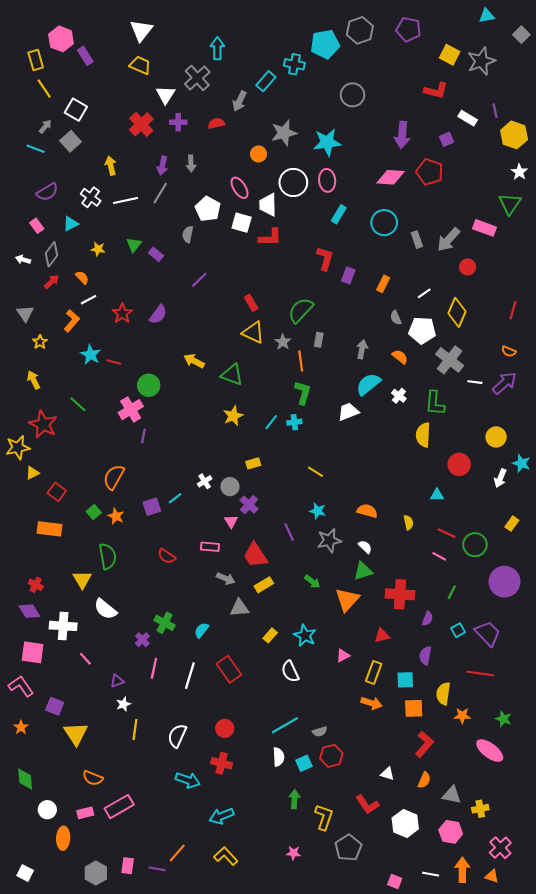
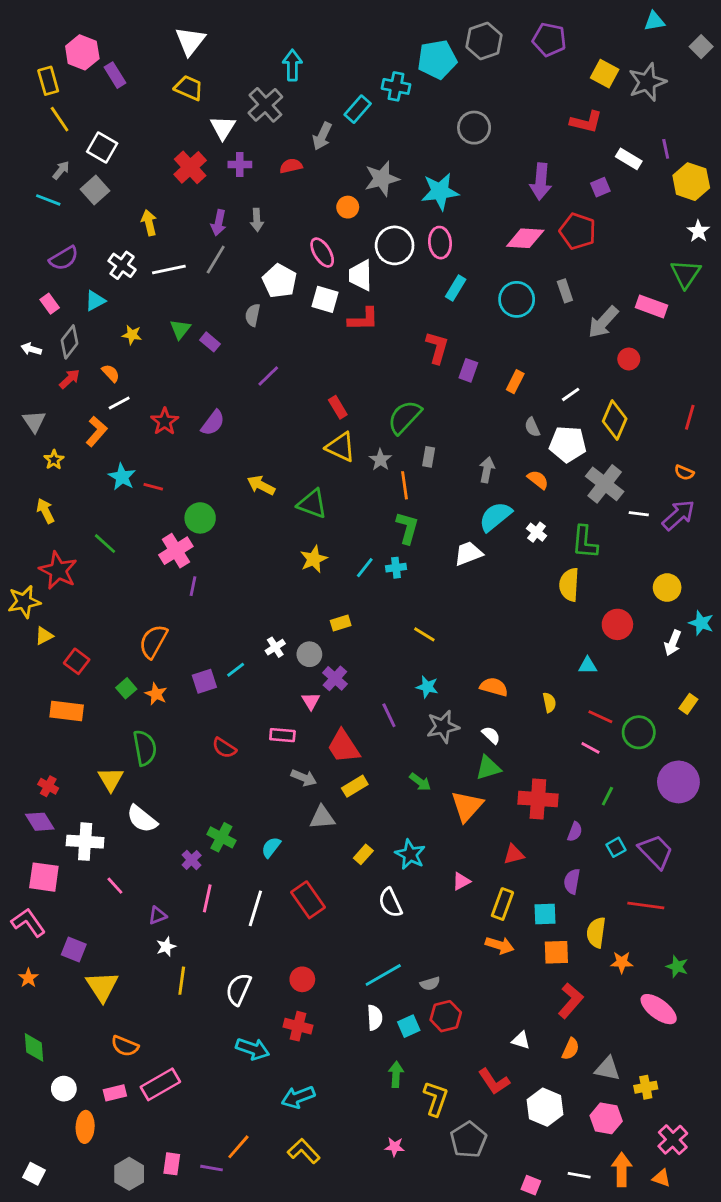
gray rectangle: (417, 240) -> (565, 291), moved

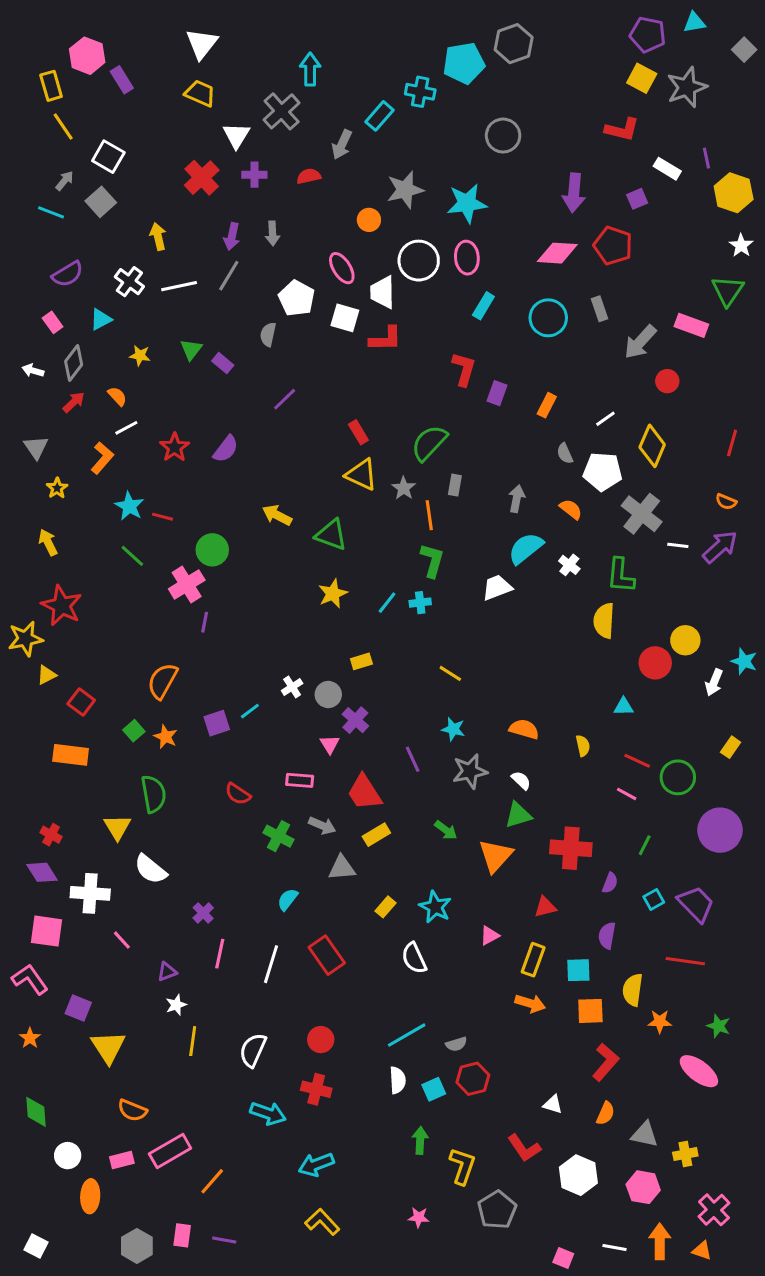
purple pentagon: (549, 40) -> (648, 35), moved
green line: (105, 544) -> (132, 556), moved
yellow circle: (667, 588) -> (685, 640), moved
green cross: (221, 837) -> (279, 836), moved
orange line: (238, 1147) -> (212, 1181), moved

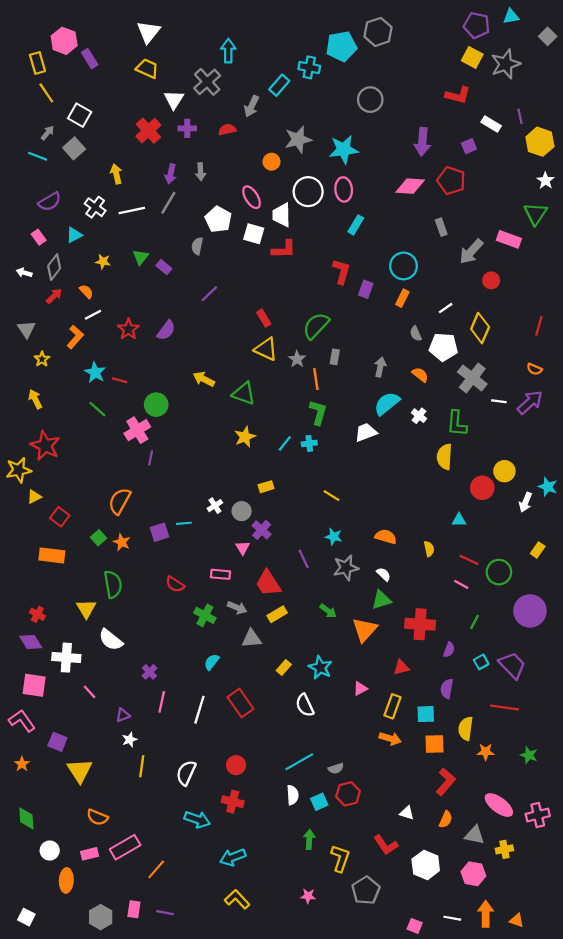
cyan circle: (548, 318) -> (404, 266), moved
cyan line: (250, 711) -> (184, 523), turned 32
pink ellipse: (699, 1071) -> (499, 805), moved
pink cross: (714, 1210) -> (538, 815), moved, turned 30

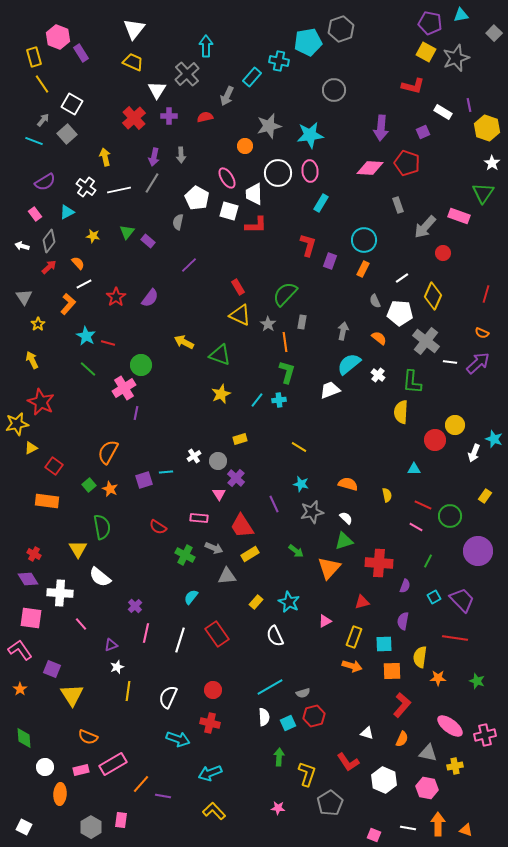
purple line: (165, 913) -> (163, 796), moved

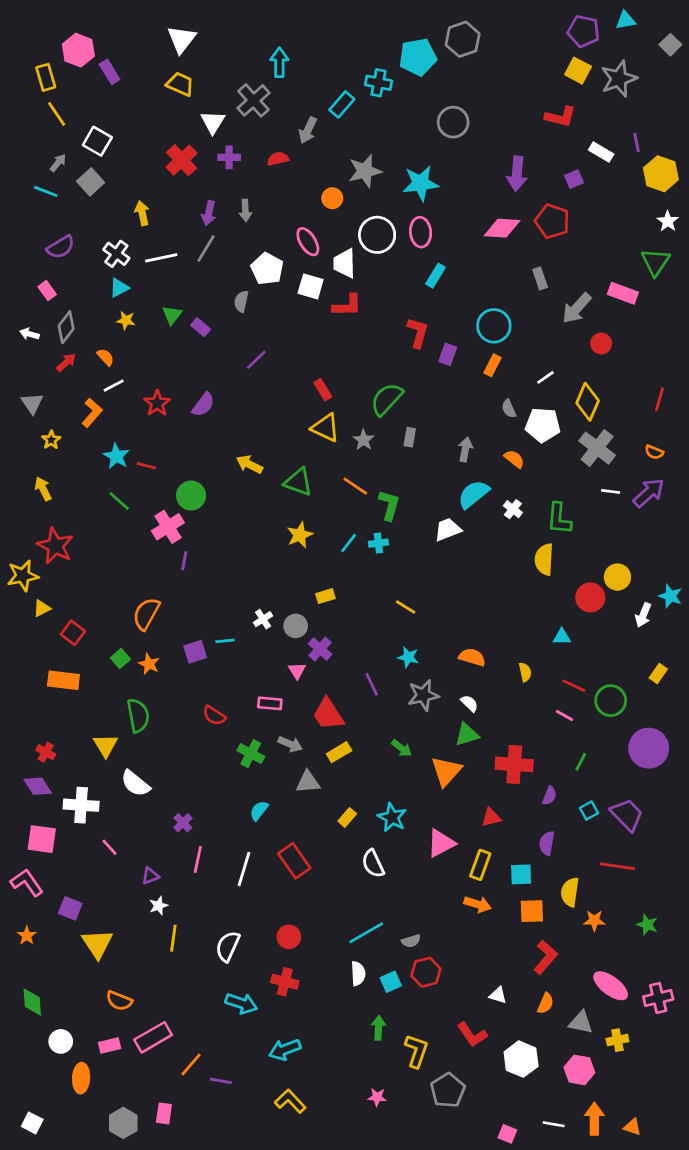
cyan triangle: (67, 212) -> (119, 288), moved
gray cross: (426, 341) -> (597, 448), moved
orange line: (285, 342) -> (355, 486), moved, turned -48
pink triangle: (325, 621) -> (441, 843), size x1.6

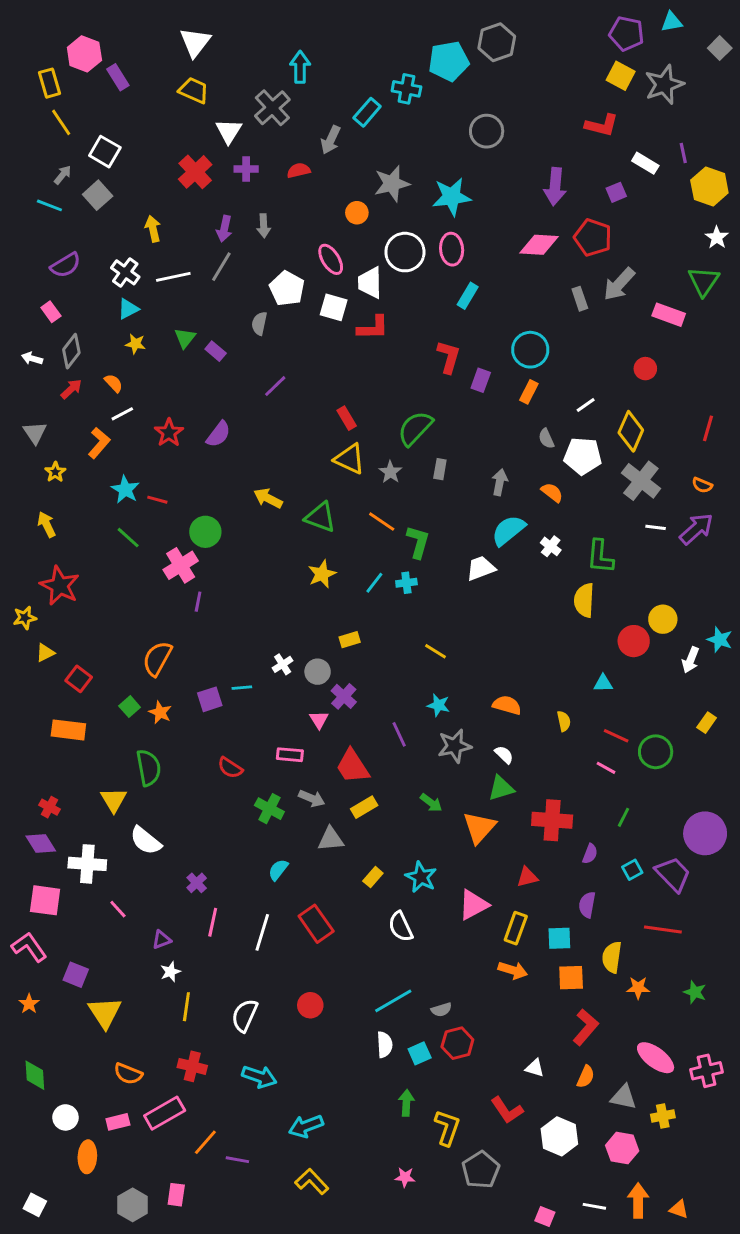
gray arrow: (577, 308) -> (619, 284), moved
yellow star: (23, 576) -> (25, 618), size x0.7
purple circle: (649, 748) -> (705, 833), moved
red cross: (285, 982) -> (192, 1066), moved

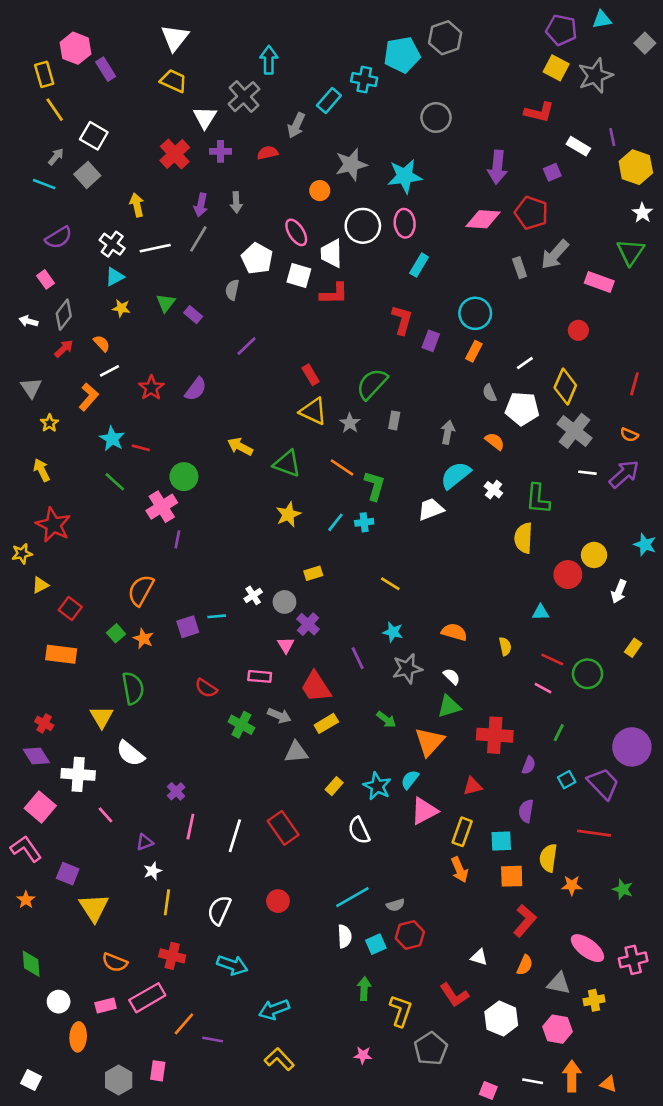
cyan star: (720, 640) -> (645, 545), moved
cyan semicircle: (278, 870) -> (410, 780), moved
pink square: (45, 900) -> (40, 807), turned 32
orange arrow: (513, 970) -> (459, 870), turned 50

